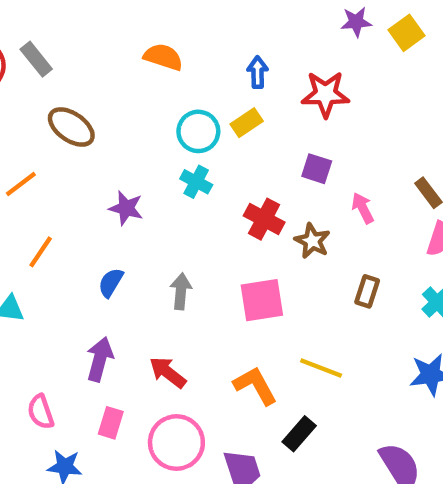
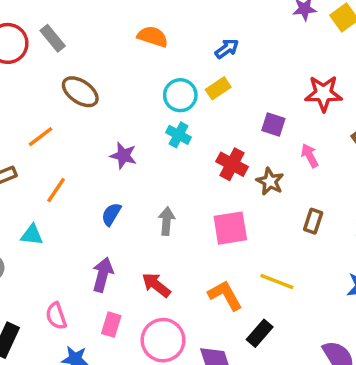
blue arrow: (258, 72) -> (227, 49), turned 55
red star: (325, 94) -> (323, 93), moved

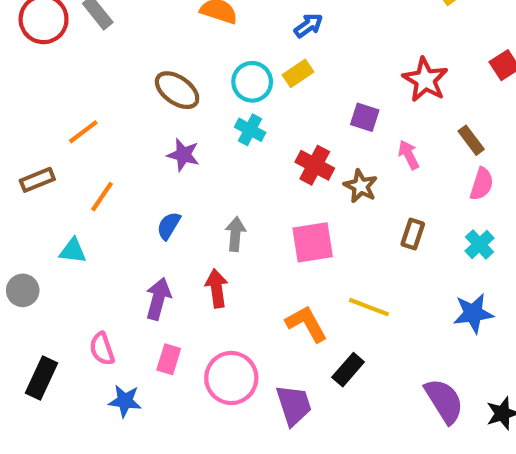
brown ellipse: (80, 92) -> (177, 90), moved
red star: (323, 93) -> (425, 80), turned 30
red arrow: (156, 285) -> (217, 288), moved, turned 44

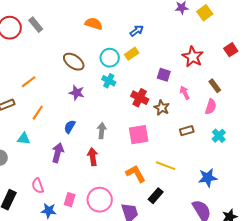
pink semicircle: (482, 184) -> (211, 107), moved
brown rectangle: (413, 234) -> (187, 131), turned 56
purple arrow: (158, 299) -> (58, 153), moved
blue star: (473, 313) -> (208, 178), moved
pink rectangle: (169, 359) -> (70, 200), moved

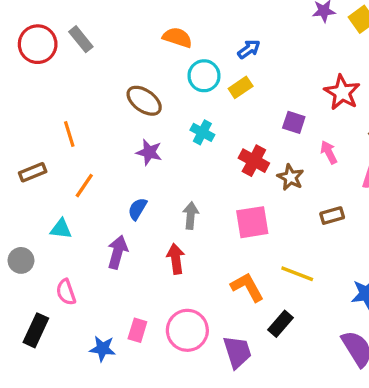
cyan circle: (110, 58) -> (204, 76), moved
orange line: (29, 82) -> (69, 134), turned -70
pink semicircle: (38, 186) -> (66, 292), moved

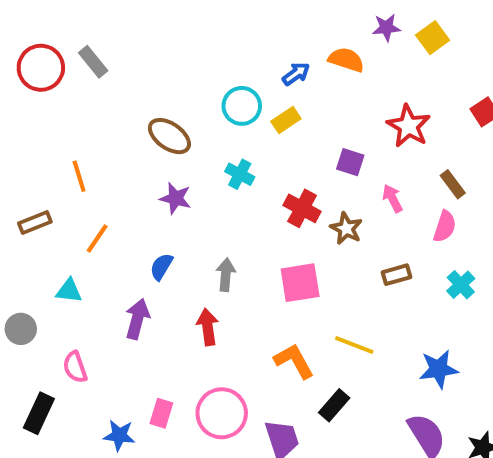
orange semicircle: (177, 38) -> (346, 60), moved

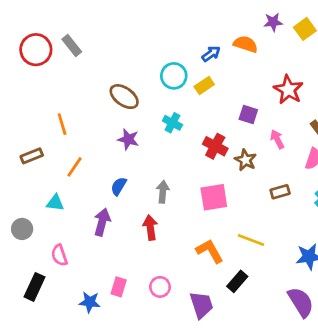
pink circle: (222, 413) -> (160, 287), size x0.6

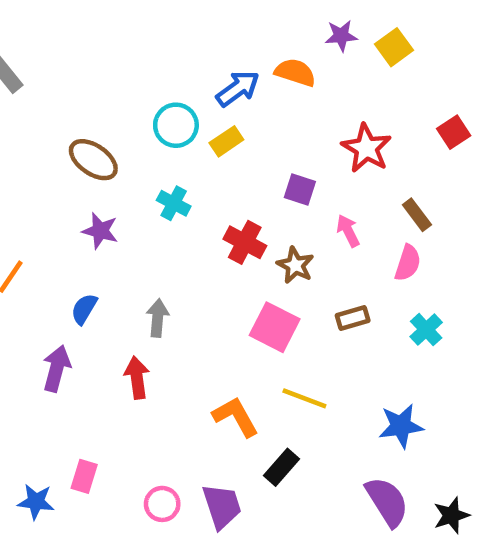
blue arrow: (211, 54) -> (238, 88), size x1.4
pink square: (214, 197) -> (275, 327), moved, turned 36
pink circle: (160, 287) -> (162, 504), moved

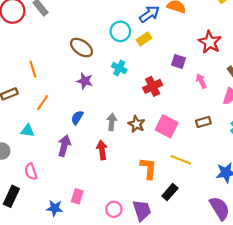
red cross: (245, 242) -> (153, 86), turned 36
brown star: (295, 265) -> (136, 124), moved
orange L-shape: (236, 417) -> (148, 168), turned 35

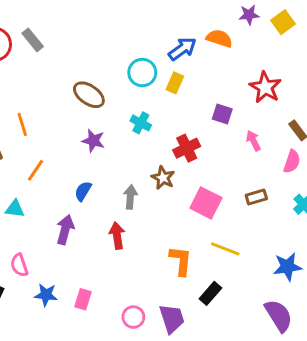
yellow rectangle: (144, 39) -> (175, 83), turned -32
brown star: (136, 124) -> (163, 178), moved
blue star: (55, 208) -> (46, 295), moved

